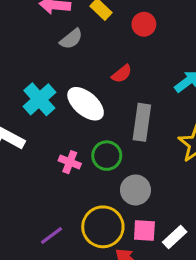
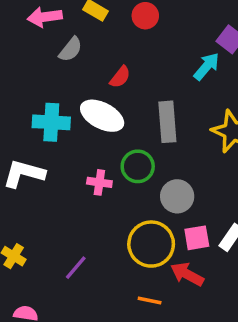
red semicircle: (122, 74) -> (120, 77), moved
cyan cross: (39, 99) -> (51, 122), turned -32
purple line: (51, 236) -> (76, 268), moved

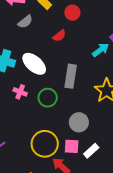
red semicircle: (120, 77) -> (59, 36), moved
pink cross: (99, 182) -> (20, 92), moved
gray circle: (177, 196) -> (79, 122), moved

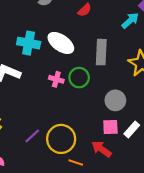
pink cross: (20, 92) -> (56, 79), moved
yellow circle: (45, 144) -> (61, 139), moved

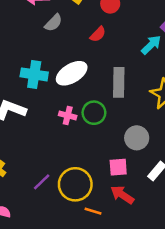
white ellipse: (61, 43) -> (72, 73), turned -64
pink square: (110, 127) -> (118, 167), moved

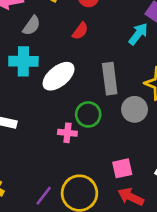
cyan cross: (34, 74) -> (23, 61), moved
pink cross: (68, 116) -> (67, 133), moved
gray circle: (137, 138) -> (135, 109), moved

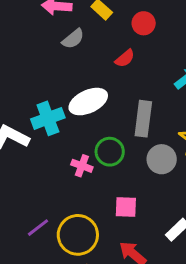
cyan cross: (23, 61) -> (48, 118), moved, turned -36
pink square: (122, 168) -> (126, 207), moved

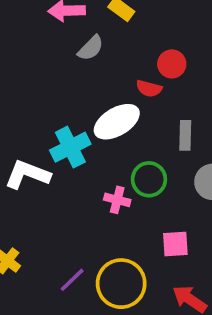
red circle: (144, 23) -> (172, 64), moved
red semicircle: (125, 58) -> (149, 88), moved, turned 60
gray rectangle: (143, 119) -> (185, 135), size x0.7

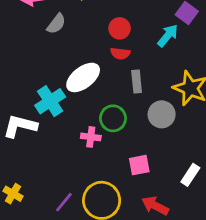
red semicircle: (149, 88) -> (120, 53), moved

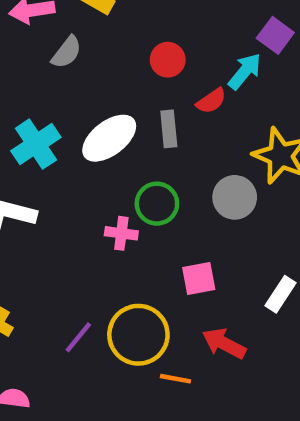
red semicircle: (120, 53) -> (211, 101), moved, turned -42
gray rectangle: (137, 81) -> (169, 129), moved
cyan cross: (50, 101) -> (36, 144), moved

